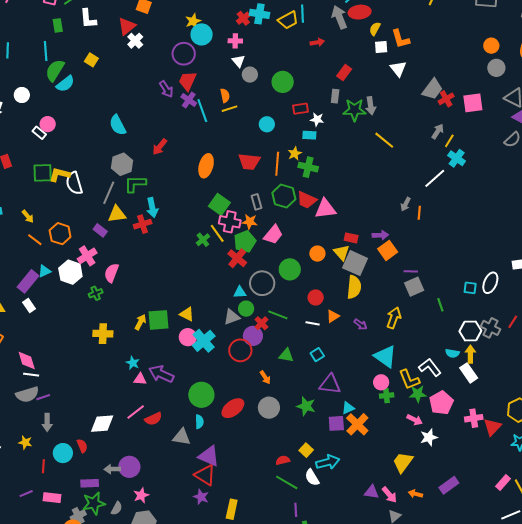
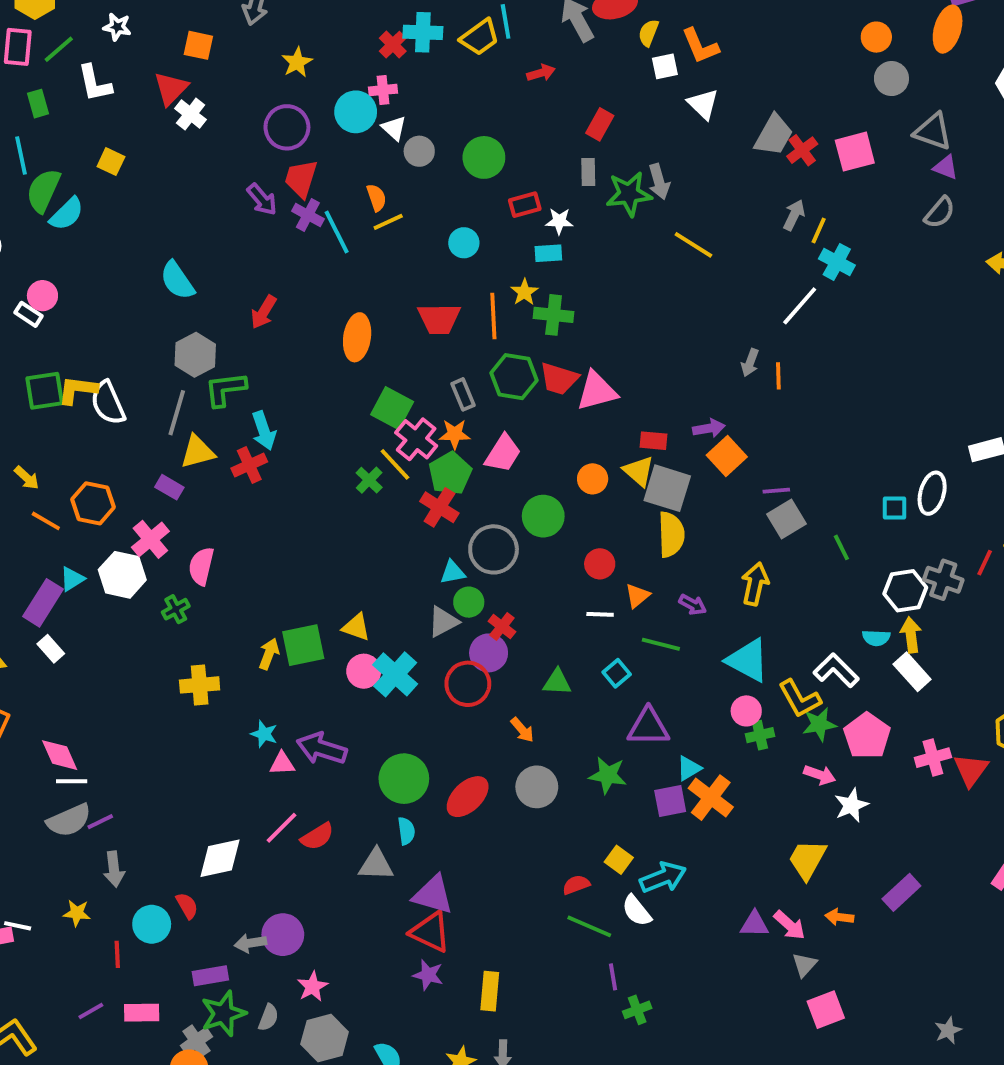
cyan circle: (202, 34) -> (356, 112), moved
pink cross: (230, 222) -> (416, 439), turned 35
green line: (278, 315) -> (661, 644), moved

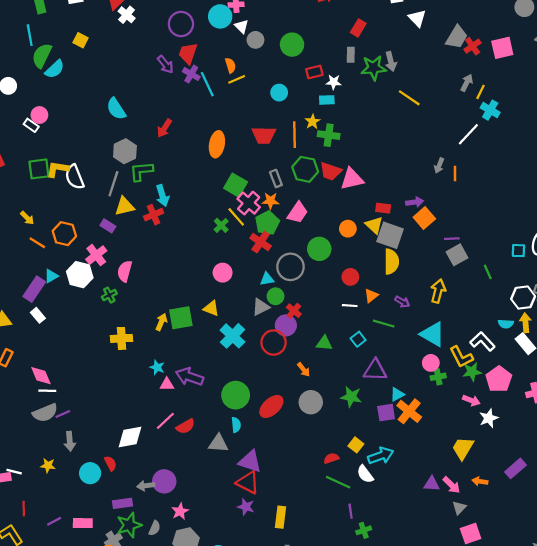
pink circle: (364, 671) -> (223, 273), moved
red line: (117, 954) -> (24, 509), moved

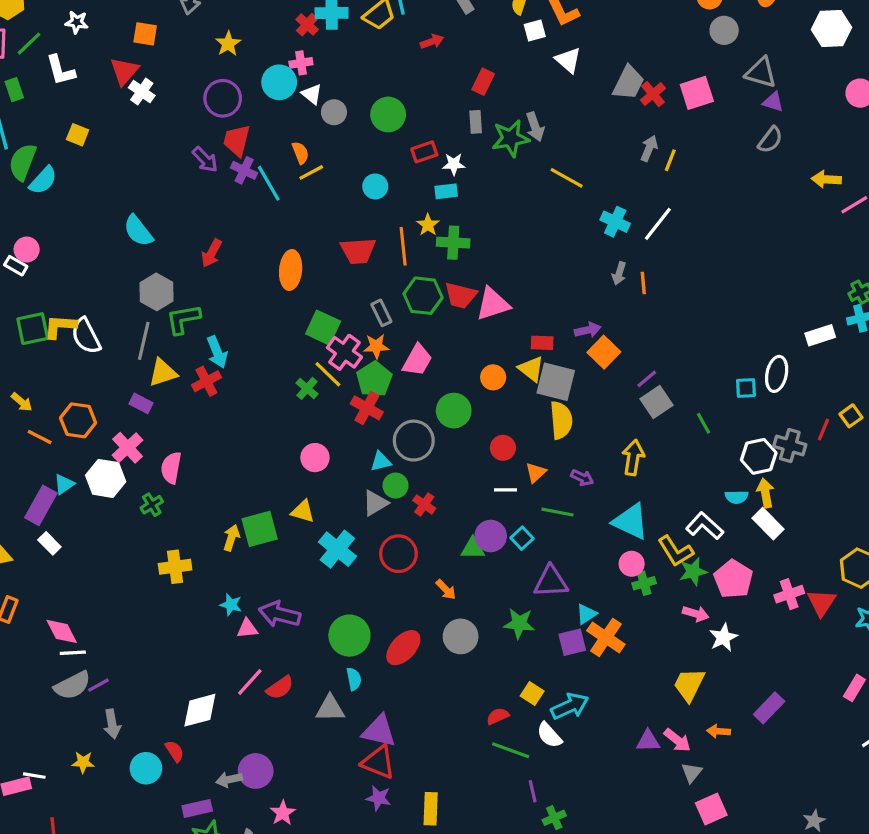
cyan cross: (490, 110) -> (615, 222), moved
purple line: (452, 239) -> (647, 379), turned -32
purple circle: (286, 325) -> (491, 536), moved

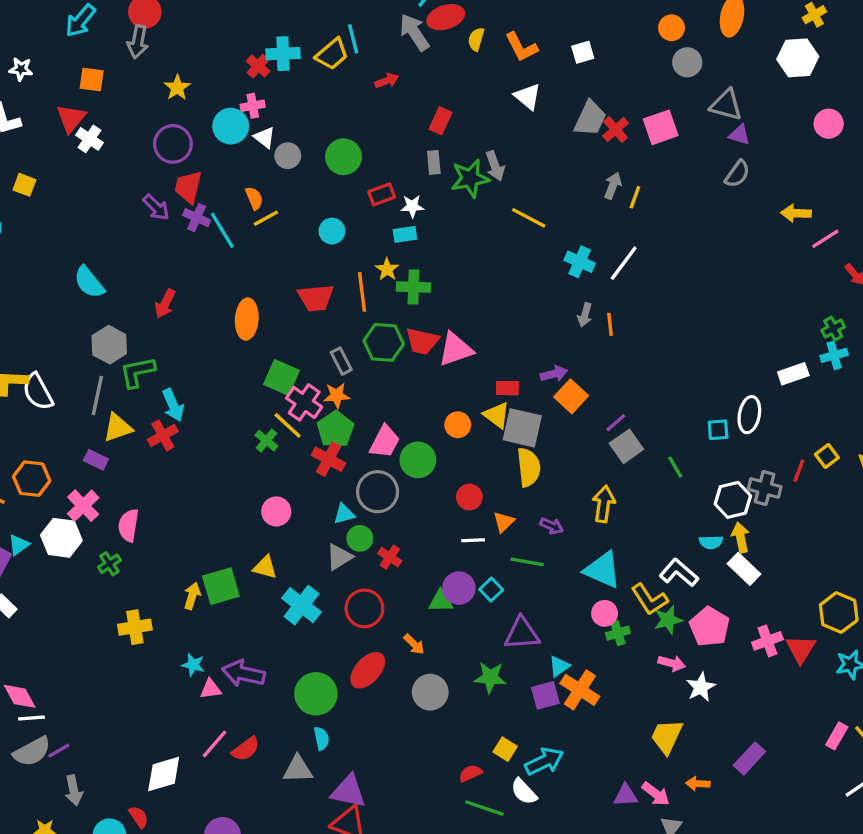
white square: (535, 30) -> (583, 52), moved
pink trapezoid: (417, 360) -> (385, 442), moved
red ellipse: (403, 648) -> (368, 670), moved

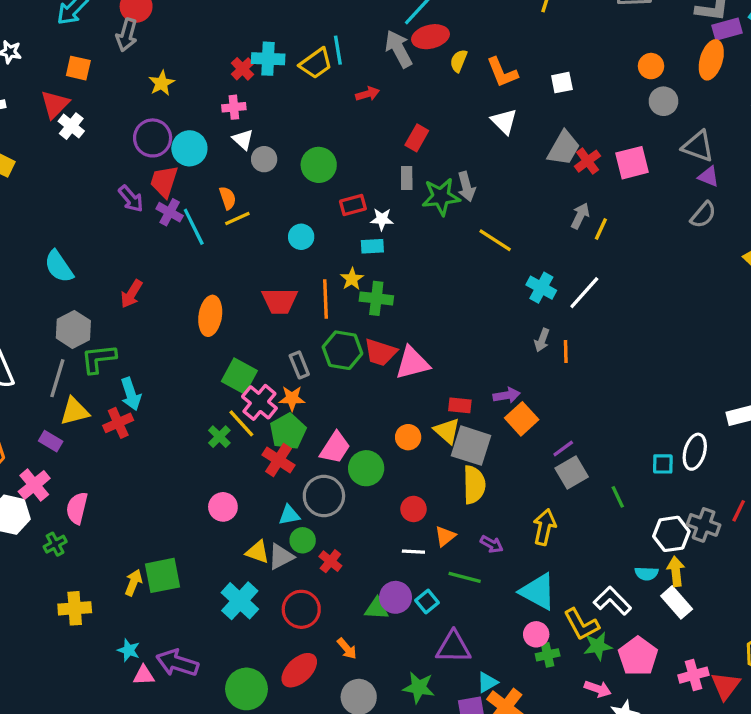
cyan circle: (231, 126) -> (189, 148), moved
yellow triangle: (265, 567) -> (258, 552), moved

